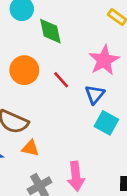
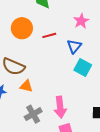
pink star: (104, 60) -> (81, 21), size x0.7
red line: (61, 80) -> (49, 35), turned -64

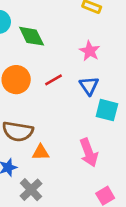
pink arrow: (60, 107) -> (89, 153), moved
gray cross: (33, 114) -> (31, 190), moved

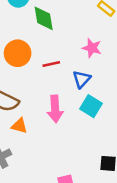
pink star: (90, 51) -> (92, 48), turned -30
pink arrow: (89, 153) -> (55, 109), moved

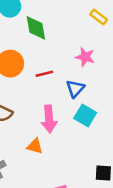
orange triangle: (19, 126) -> (35, 146), moved

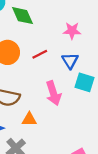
orange triangle: (35, 146) -> (29, 119), moved

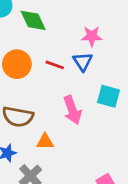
red line: (40, 54) -> (55, 65), turned 49
blue triangle: (70, 61) -> (83, 62), moved

